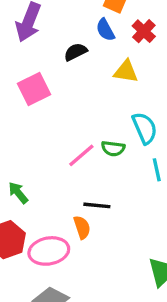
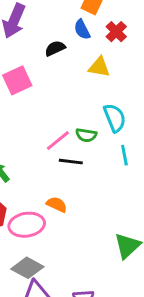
black line: (97, 205) -> (71, 162), moved
orange semicircle: (82, 227) -> (57, 204), turned -48

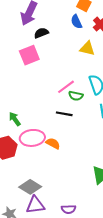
black semicircle: (55, 48) -> (41, 33), moved
pink line: (58, 141) -> (66, 87), moved
pink ellipse: (27, 225) -> (32, 138), moved

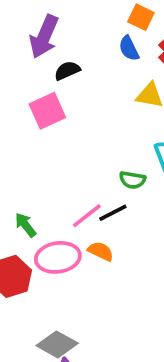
pink line: (66, 87) -> (87, 216), moved
black line: (64, 114) -> (113, 213), turned -35
orange semicircle: (53, 143) -> (101, 251), moved

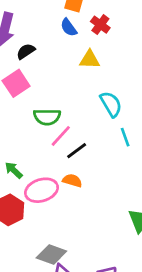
green semicircle: (132, 180) -> (47, 117), moved, size x1.4
pink line: (87, 216) -> (61, 136), moved

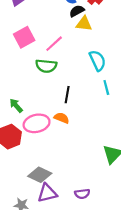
black semicircle: (26, 51) -> (77, 11), moved
pink line: (61, 136) -> (54, 44), moved
black line: (77, 151) -> (67, 95), turned -49

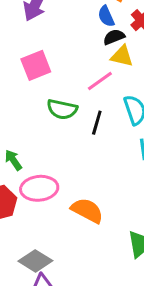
pink line: (54, 44) -> (100, 81), moved
black line: (67, 95) -> (97, 123), moved
orange semicircle: (62, 118) -> (87, 210), moved, size x1.5

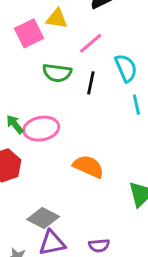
yellow triangle: (122, 56) -> (57, 19), moved
pink ellipse: (39, 188) -> (41, 129), moved

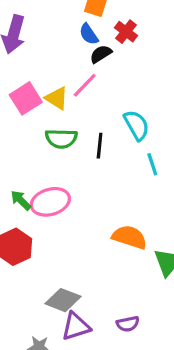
yellow triangle: (57, 19) -> (57, 98), moved, turned 30
pink line: (91, 43) -> (85, 85), moved
orange semicircle: (88, 166) -> (129, 237), moved

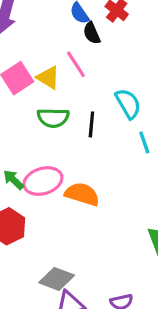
black semicircle: (101, 54) -> (92, 33), turned -80
pink line: (85, 85) -> (76, 64), turned -76
orange semicircle: (129, 237) -> (82, 194), moved

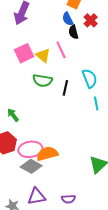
pink ellipse: (43, 181) -> (30, 149), moved
orange semicircle: (82, 194) -> (47, 154), moved, turned -40
gray diamond: (57, 279) -> (31, 166), moved

